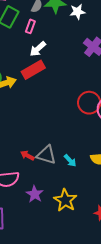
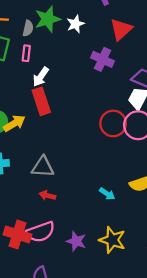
red rectangle: (33, 70) -> (41, 101), turned -65
gray triangle: (46, 155) -> (43, 167), moved
red arrow: (27, 156) -> (47, 195), moved

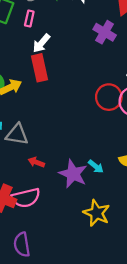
gray triangle: (43, 167) -> (17, 134), moved
purple star: (76, 241) -> (73, 174), moved, size x1.4

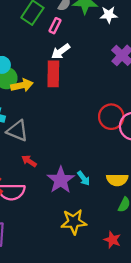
yellow star: (97, 213) -> (74, 222), turned 30

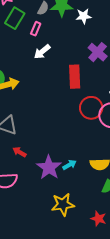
red rectangle: (53, 74) -> (75, 77), moved
cyan arrow: (84, 178) -> (69, 165), turned -80

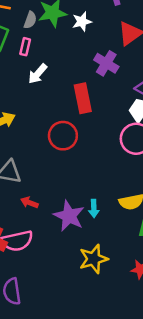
red circle: (91, 108) -> (63, 136), moved
cyan arrow: (69, 165) -> (94, 209), turned 128

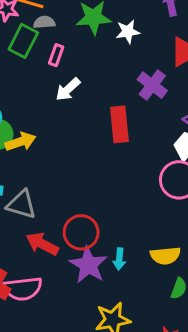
gray semicircle: (30, 20) -> (44, 22), moved, turned -120
red circle: (63, 136) -> (81, 232), moved
red arrow: (29, 203) -> (42, 244), size x1.5

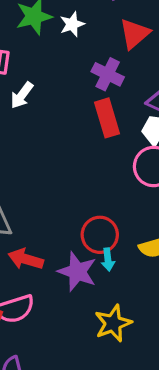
red rectangle: (119, 124) -> (107, 118), moved
red circle: (81, 232) -> (100, 235), moved

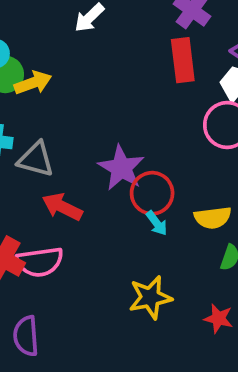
cyan arrow: (108, 260) -> (157, 223), turned -40
purple star: (77, 272) -> (121, 168), moved

